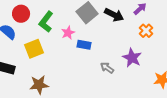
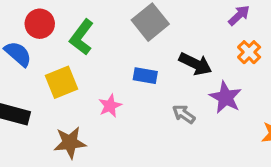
black arrow: (114, 15) -> (195, 64), moved
pink star: (68, 33) -> (110, 106), moved

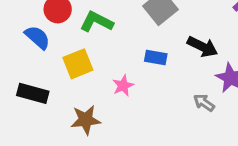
green L-shape: (82, 37) -> (97, 22), turned 80
gray arrow: (184, 114) -> (204, 103), moved

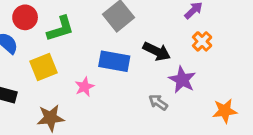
green L-shape: (97, 22) -> (60, 29), turned 136
blue rectangle: (156, 58) -> (114, 61), size x1.5

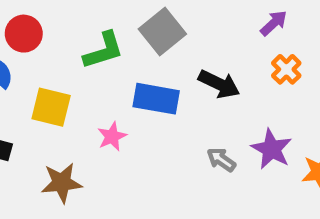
green L-shape: (60, 29) -> (104, 50), moved
yellow square: (43, 67) -> (51, 107), turned 36
purple star: (182, 80) -> (272, 149), moved

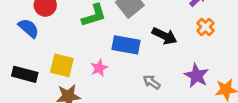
yellow square: (51, 107) -> (62, 65), moved
gray arrow: (221, 160) -> (152, 82), moved

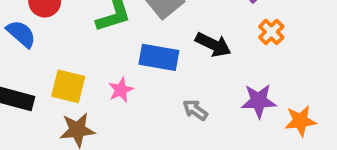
purple star: (196, 76) -> (259, 101), turned -30

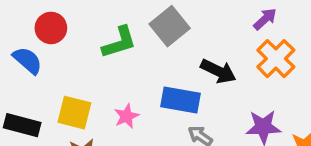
orange cross: (271, 32) -> (276, 59), size x1.5
blue rectangle: (159, 57) -> (180, 100), moved

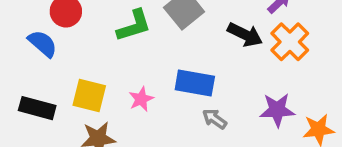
black arrow: (218, 71) -> (245, 35), moved

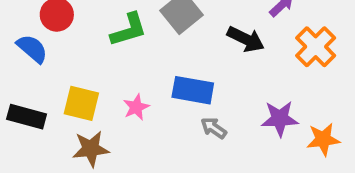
orange cross: (290, 42) -> (316, 47), moved

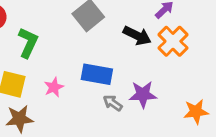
green L-shape: (129, 30) -> (28, 43), moved, turned -48
orange cross: (316, 47) -> (173, 41), moved
purple star: (280, 119) -> (143, 94), moved

